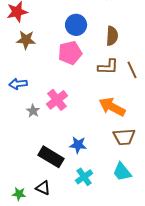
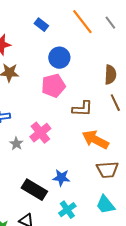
brown semicircle: (112, 36) -> (110, 75), moved
brown L-shape: (108, 67) -> (82, 109), moved

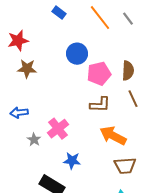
blue rectangle: (41, 25) -> (59, 13), moved
pink pentagon: (53, 86) -> (99, 74), moved
blue star: (61, 178) -> (72, 161), moved

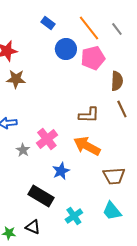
blue circle: (77, 54) -> (66, 49), moved
pink pentagon: (99, 74) -> (93, 58), moved
orange arrow: (113, 136) -> (87, 146), moved
blue star: (72, 161) -> (61, 171), turned -30

